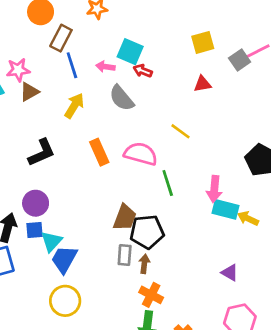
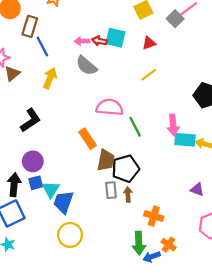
cyan square: (130, 52) -> (115, 38), moved
pink arrow: (105, 67) -> (82, 41), moved
yellow line: (180, 131) -> (149, 75), moved, turned -63
orange rectangle: (99, 152) -> (88, 139), moved
orange cross: (151, 295) -> (154, 216), moved

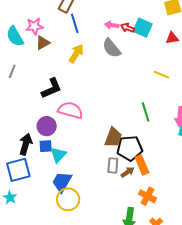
yellow line: (149, 75) -> (161, 75), moved, turned 49
pink semicircle: (110, 107) -> (70, 110), moved
orange rectangle: (88, 139) -> (142, 165), moved
brown arrow: (128, 194) -> (128, 172), turned 48
blue trapezoid: (63, 202) -> (62, 182), moved

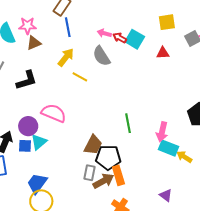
yellow line: (161, 75) -> (80, 77), moved
black L-shape: (51, 88) -> (27, 80), moved
cyan triangle: (58, 155) -> (39, 142), moved
brown arrow: (128, 172) -> (103, 181), size x1.5

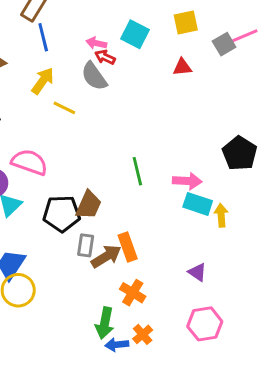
red arrow: (120, 38) -> (105, 57), moved
cyan square: (135, 39) -> (135, 34), moved
pink arrow: (162, 132) -> (187, 181), turned -96
black pentagon: (108, 157) -> (62, 214), moved
yellow arrow: (184, 157) -> (221, 215), turned 56

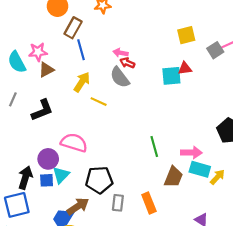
cyan square: (135, 34) -> (171, 76), moved, turned -30
brown trapezoid: (89, 205) -> (173, 177), moved
yellow arrow: (221, 215) -> (217, 177), turned 49
brown arrow: (106, 256) -> (78, 206), moved

